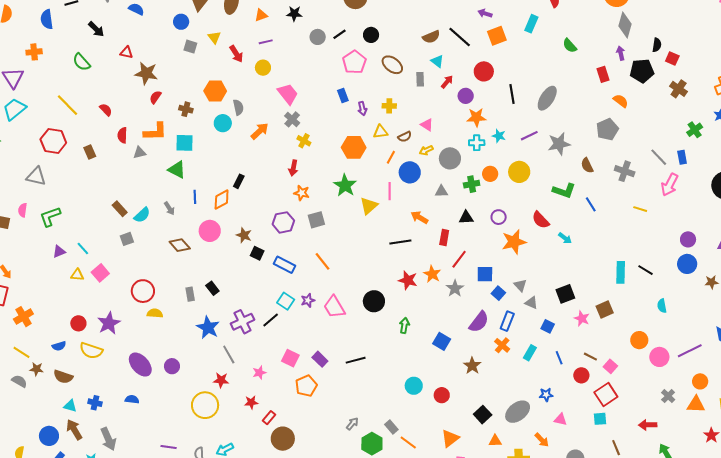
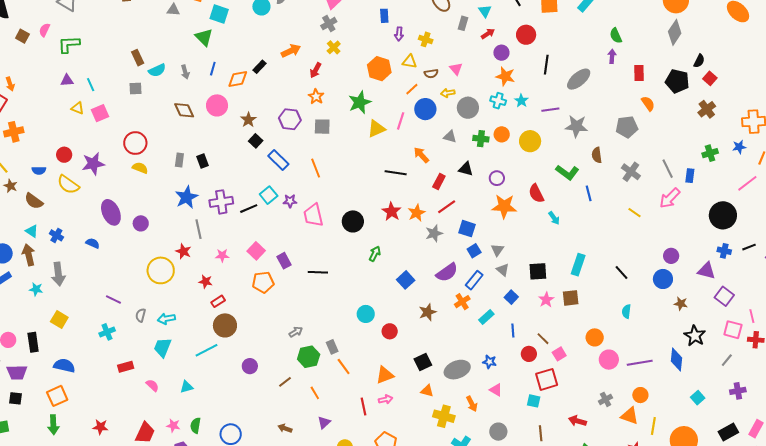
purple arrow: (621, 53) -> (612, 56), moved
orange arrow: (260, 131) -> (291, 51), moved
cyan rectangle: (621, 272) -> (578, 265), moved

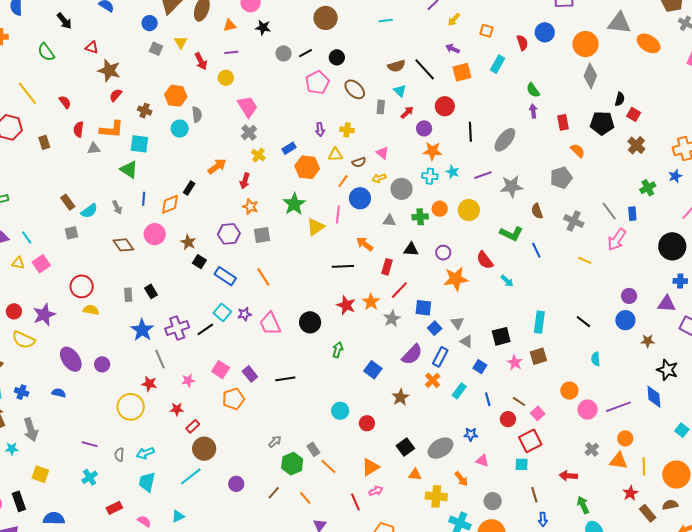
blue rectangle: (384, 16) -> (289, 148), moved, turned 72

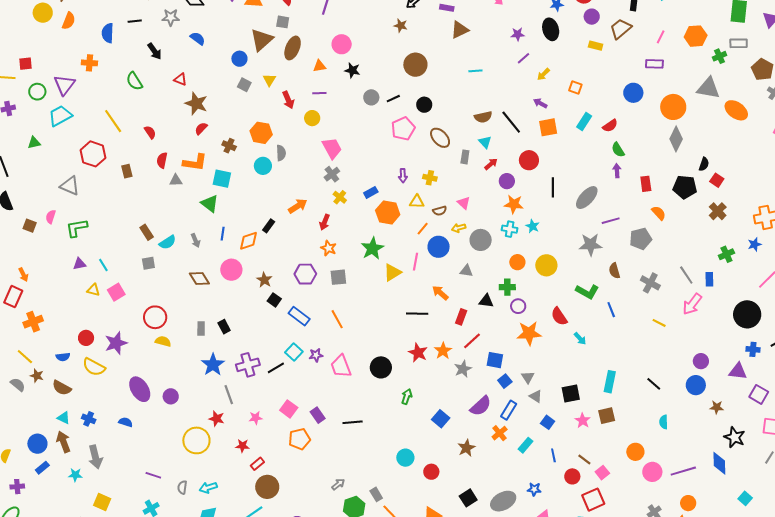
red semicircle: (522, 43) -> (610, 126), moved, turned 70
purple line: (483, 175) -> (611, 221), moved
green cross: (420, 217) -> (507, 287), moved

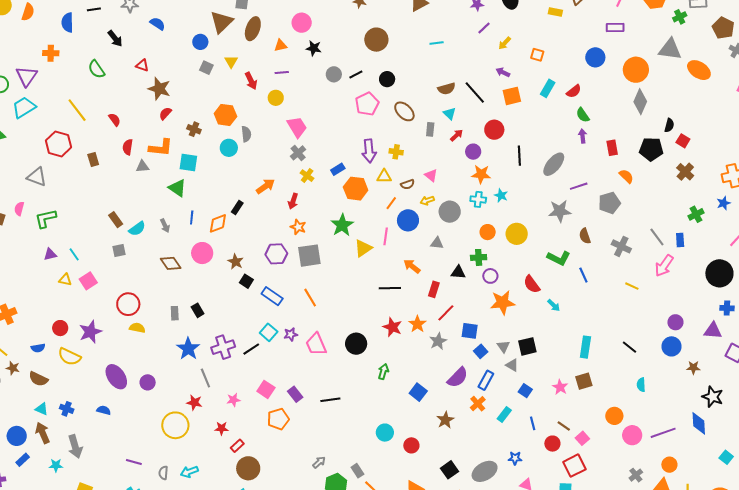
purple arrow: (403, 176) -> (369, 151), size x1.6
gray square: (338, 277) -> (309, 256), size x1.4
black square: (571, 393) -> (527, 346), moved

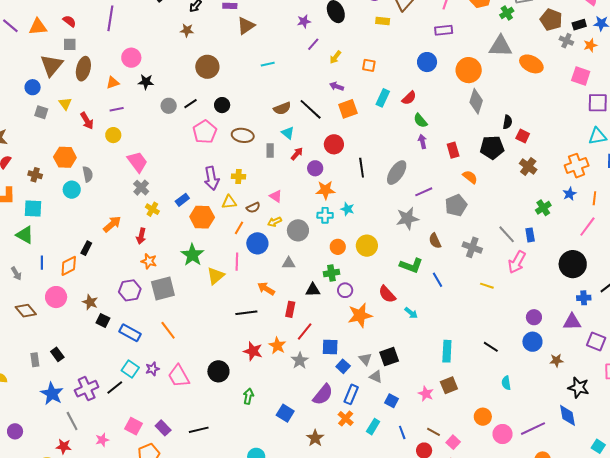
brown ellipse: (404, 111) -> (243, 135), turned -30

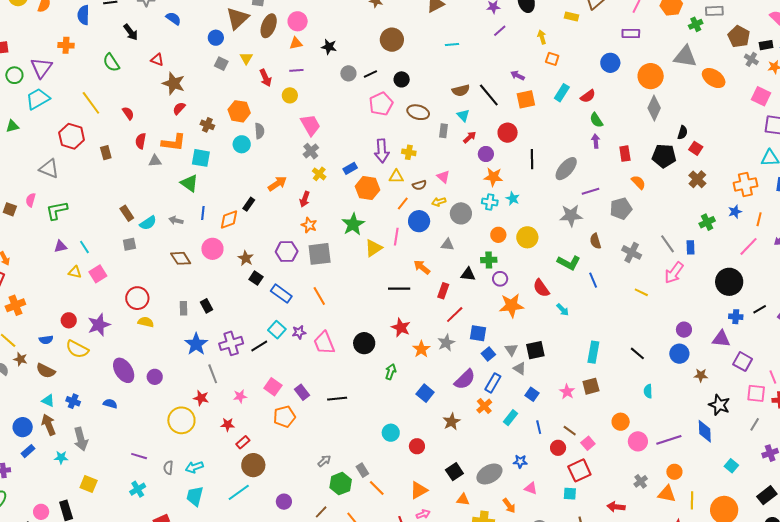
yellow arrow: (335, 57) -> (542, 37), moved, turned 120
pink circle: (131, 58) -> (298, 21), moved
gray arrow: (16, 274) -> (176, 220), turned 128
orange star: (277, 346) -> (421, 349), moved

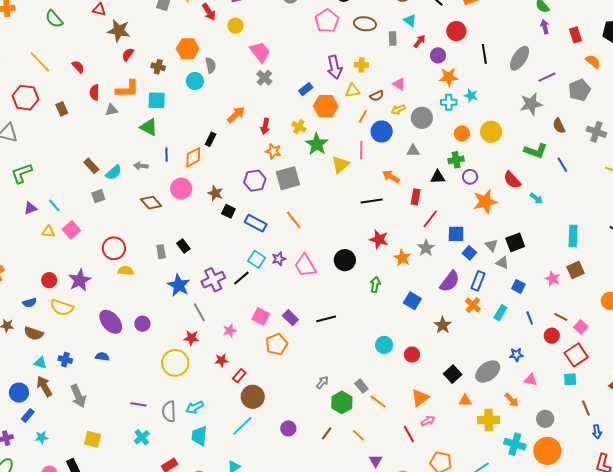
yellow cross: (319, 174) -> (299, 127), moved
cyan star: (61, 457) -> (42, 437), moved
gray semicircle: (168, 468) -> (169, 412), size x1.5

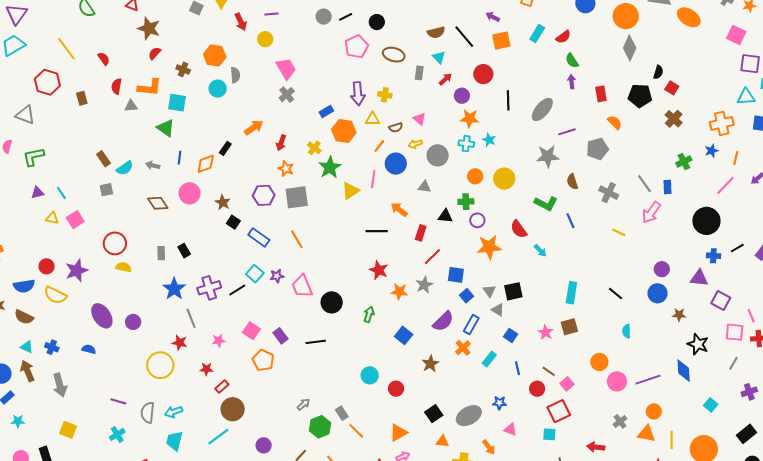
orange star: (402, 258) -> (399, 292), turned -30
black circle: (345, 260) -> (332, 302), moved
blue semicircle: (30, 303) -> (24, 286), size x1.5
orange pentagon: (277, 344) -> (263, 360), turned -30

